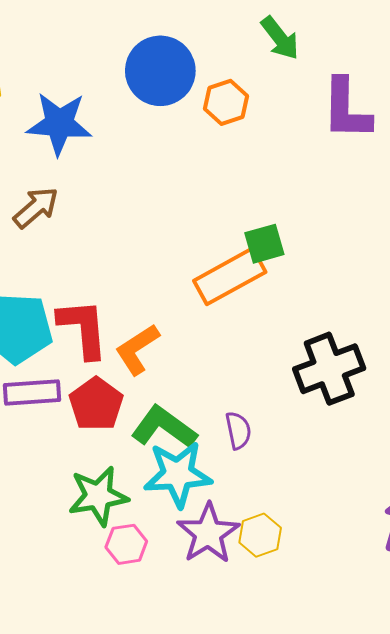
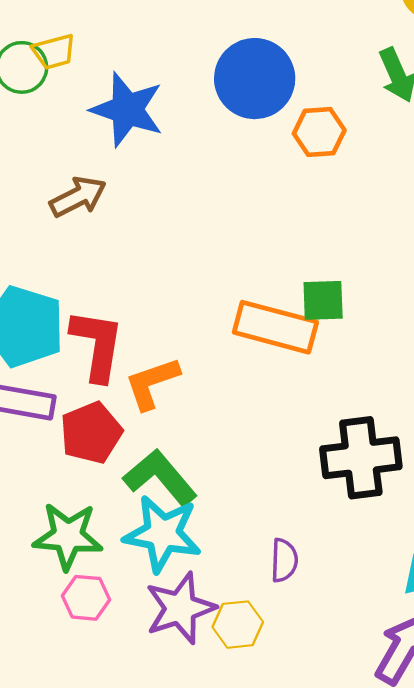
orange rectangle: (230, 276) -> (275, 327), turned 30
purple semicircle: (238, 430) -> (284, 560), moved

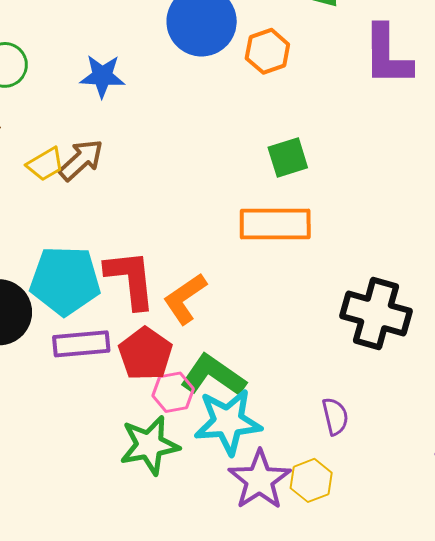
yellow trapezoid: (54, 52) -> (45, 164), moved
blue star: (127, 110) -> (102, 76), size x0.7
green square: (323, 300) -> (288, 157), moved
black cross: (361, 458) -> (376, 314), turned 38
pink hexagon: (86, 598) -> (173, 392), moved

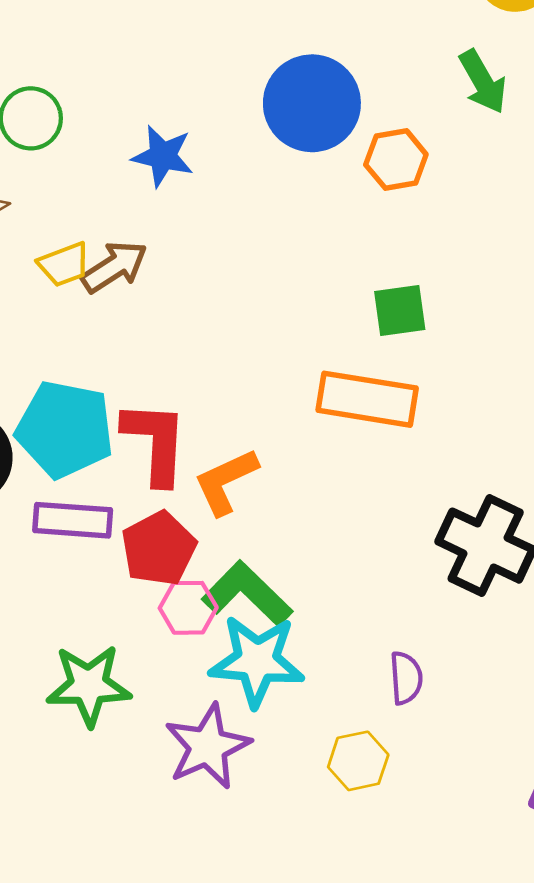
green star: (149, 445) -> (89, 685), moved
purple star: (260, 480) -> (208, 746), moved

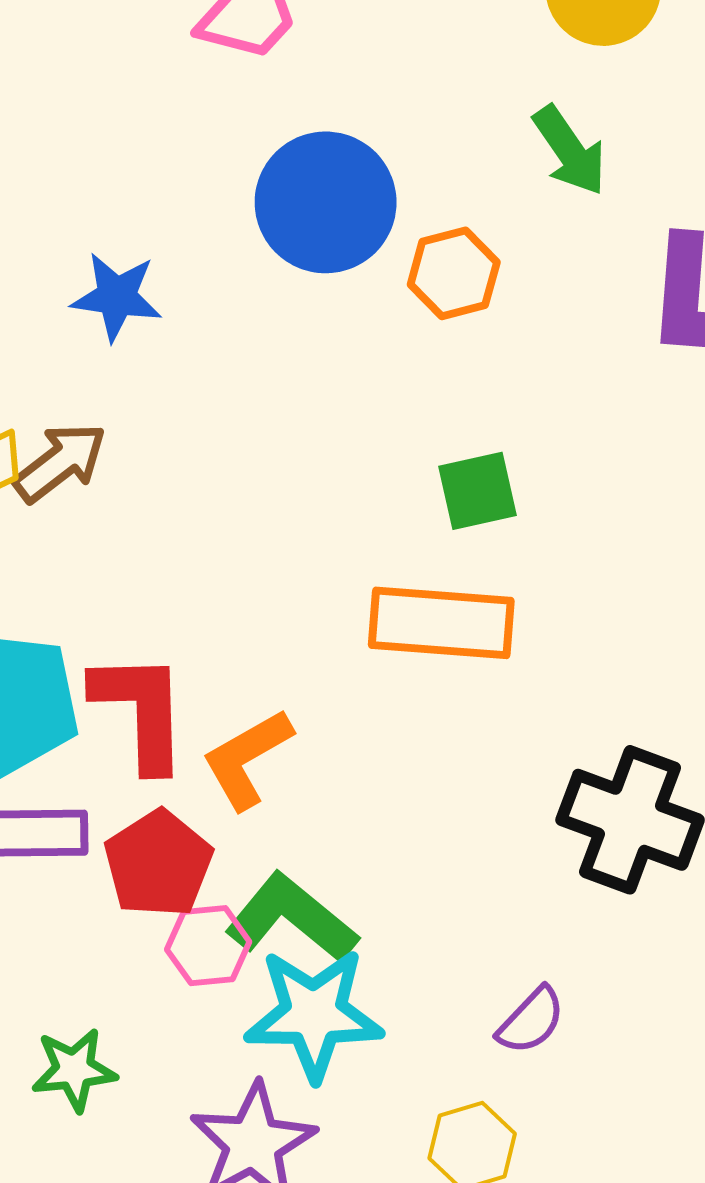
purple semicircle: (406, 678) -> (531, 1021), turned 52
green star: (89, 685) -> (74, 1070), size x0.7

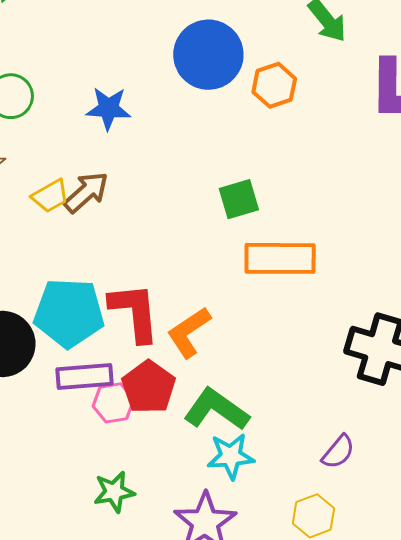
green square: (478, 491) -> (239, 199), moved
pink hexagon: (208, 946) -> (113, 403), moved
cyan star: (314, 1014) -> (231, 456), size x0.7

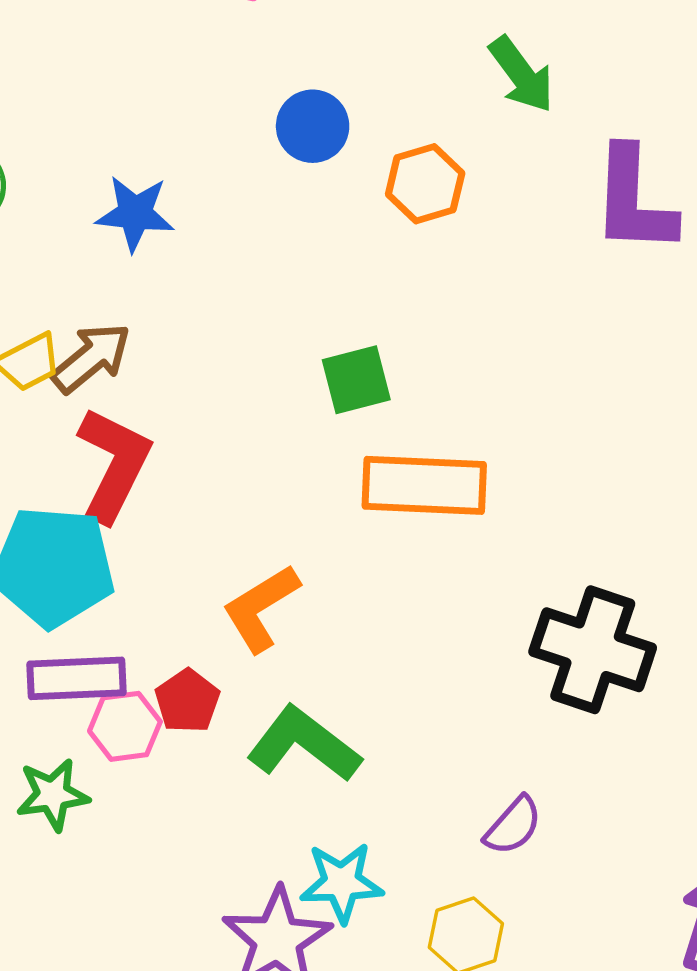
blue circle: (208, 55) -> (313, 126), size x0.6
red L-shape: (135, 312) -> (114, 464), moved, turned 30
red pentagon: (149, 387) -> (187, 701), size x0.7
cyan star: (231, 456) -> (342, 883), moved
green star: (114, 492) -> (53, 795), moved

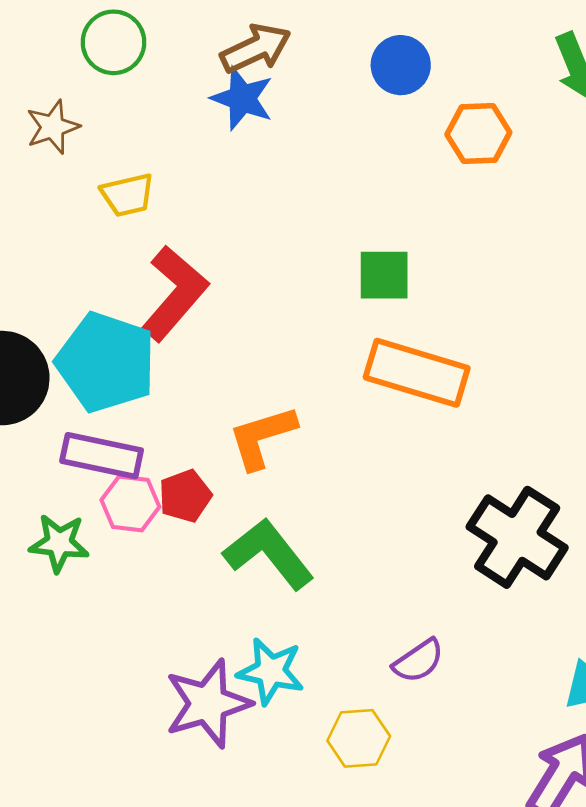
brown arrow: (91, 358) -> (256, 48), moved

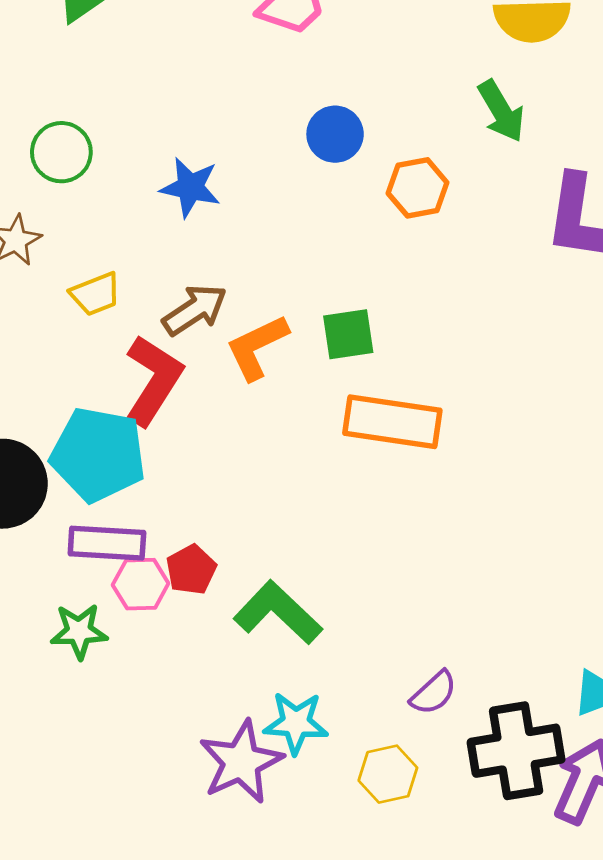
brown arrow: (256, 48) -> (195, 310), moved
orange L-shape: (262, 437) -> (257, 347), moved
black cross: (517, 537) -> (516, 751), moved, turned -34

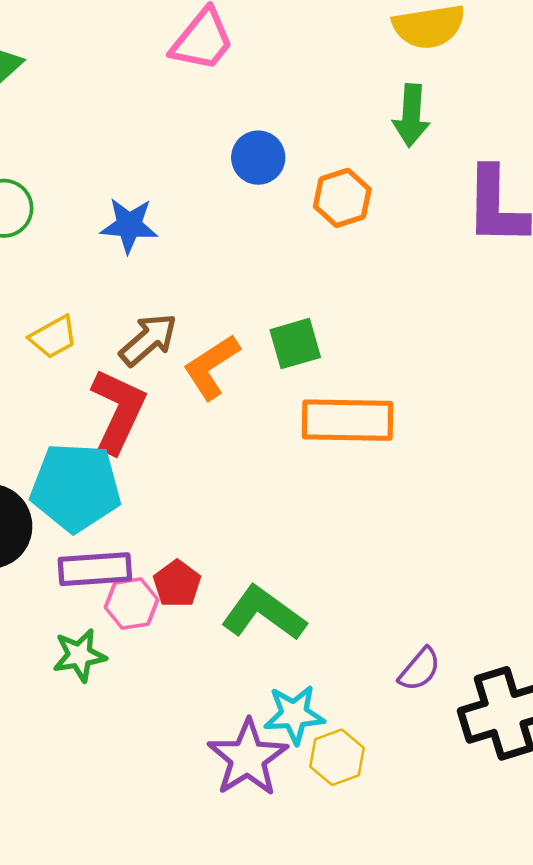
green arrow: (501, 111) -> (411, 115), turned 42
yellow hexagon: (388, 774) -> (337, 757), moved

